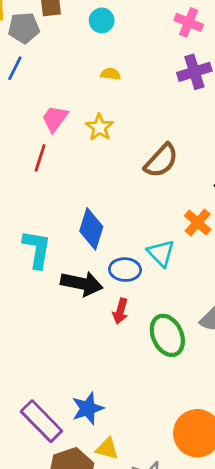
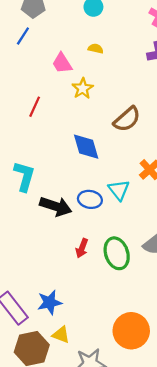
pink trapezoid: (55, 119) -> (62, 63), moved, turned -75
blue diamond: (91, 229) -> (86, 147), moved, turned -40
red arrow: (120, 311) -> (82, 248), moved

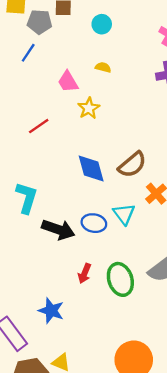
red line: (35, 107) -> (39, 126), turned 30
brown semicircle: (127, 119) -> (132, 165), moved
blue star: (49, 302) -> (51, 311), moved, turned 30

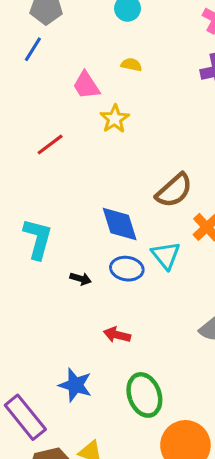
blue diamond: (91, 168) -> (120, 224), moved
black arrow: (58, 230) -> (81, 279), size x0.5
red arrow: (85, 273) -> (117, 335), turned 84
green ellipse: (120, 279) -> (144, 395), moved

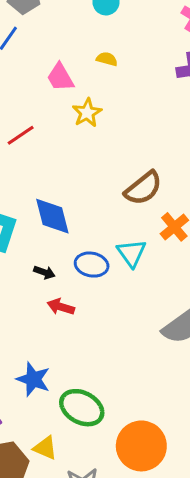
blue diamond: (120, 224) -> (52, 216), moved
red arrow: (117, 335) -> (61, 307), moved
green ellipse: (144, 395) -> (82, 408), moved, turned -45

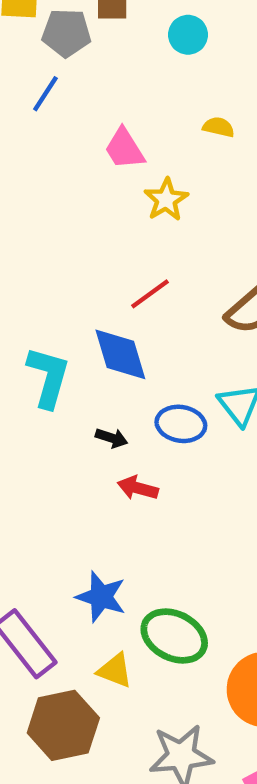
yellow semicircle: (107, 59) -> (219, 127), moved
red line: (21, 135) -> (150, 294), moved
yellow triangle: (45, 448) -> (115, 671), moved

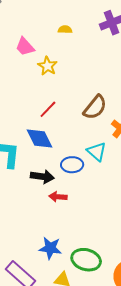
black arrow: (112, 438) -> (42, 177), size x1.6

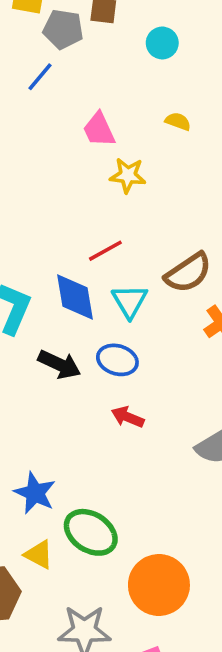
yellow star: (47, 66) -> (128, 175), turned 30
cyan triangle: (97, 152) -> (130, 301), moved
red arrow: (58, 197) -> (128, 417), moved

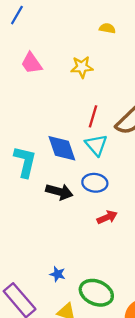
pink trapezoid: (99, 130) -> (32, 63), moved
red line: (105, 251) -> (93, 116), moved, turned -35
red arrow: (128, 417) -> (107, 217), turned 144
blue star: (35, 493) -> (58, 274), size x0.6

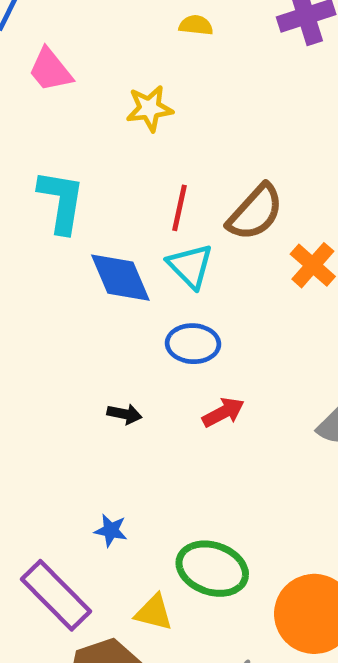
pink trapezoid: (32, 63) -> (50, 70), moved
cyan L-shape: (25, 162) -> (61, 201), moved
black arrow: (59, 192) -> (124, 414), moved, size x0.6
blue star: (58, 274) -> (111, 530), moved

